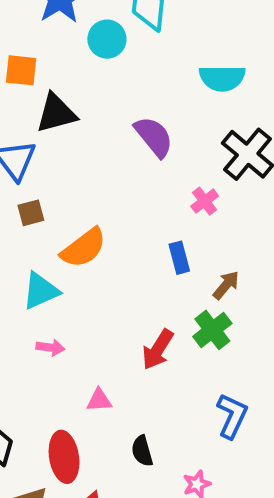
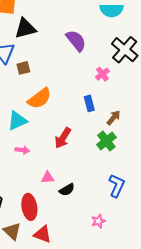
brown square: (31, 213) -> (23, 68), moved
red arrow: (158, 349) -> (63, 138), moved
black semicircle: (142, 451) -> (67, 190), moved, turned -105

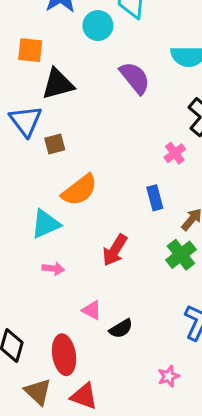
purple semicircle: (76, 41) -> (135, 78), moved
pink triangle: (48, 178) -> (92, 310), turned 32

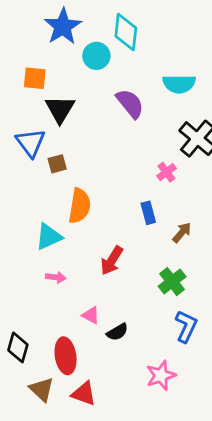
black triangle: (58, 84) -> (60, 109), turned -44
orange semicircle: (79, 190) -> (80, 206), turned -44
green cross: (181, 255) -> (172, 282), moved
pink star: (169, 376) -> (161, 375), size x1.5

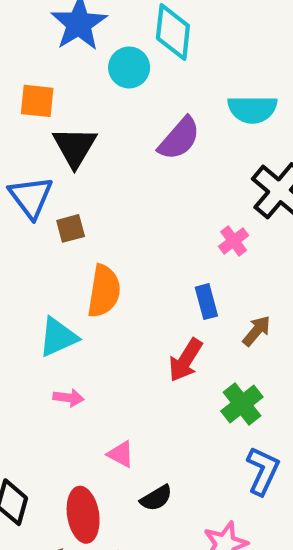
purple semicircle: (130, 104) -> (179, 139), turned 80
red arrow: (112, 261) -> (185, 360), moved
black semicircle: (117, 332) -> (156, 498), moved

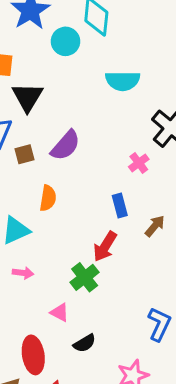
cyan semicircle: (252, 109) -> (123, 81), moved
purple semicircle: (179, 139) -> (65, 145), moved
orange semicircle: (104, 291) -> (48, 198), size x0.7
green cross: (242, 404) -> (85, 277), moved

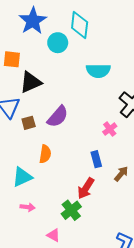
black triangle: (27, 97) -> (31, 82), turned 35

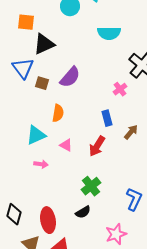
brown square: (29, 123) -> (42, 83), turned 32
green cross: (71, 210) -> (91, 186), moved
pink triangle: (54, 235) -> (66, 145), moved

